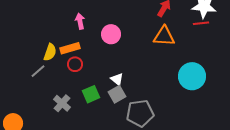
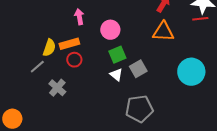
green square: (91, 94) -> (117, 55), moved
gray square: (117, 94) -> (138, 69), moved
gray cross: (62, 103) -> (57, 88), moved

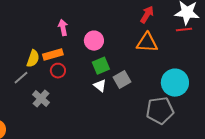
gray pentagon: (139, 109) -> (160, 111), moved

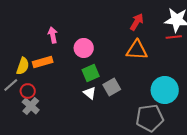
red circle: (58, 71) -> (28, 91), moved

